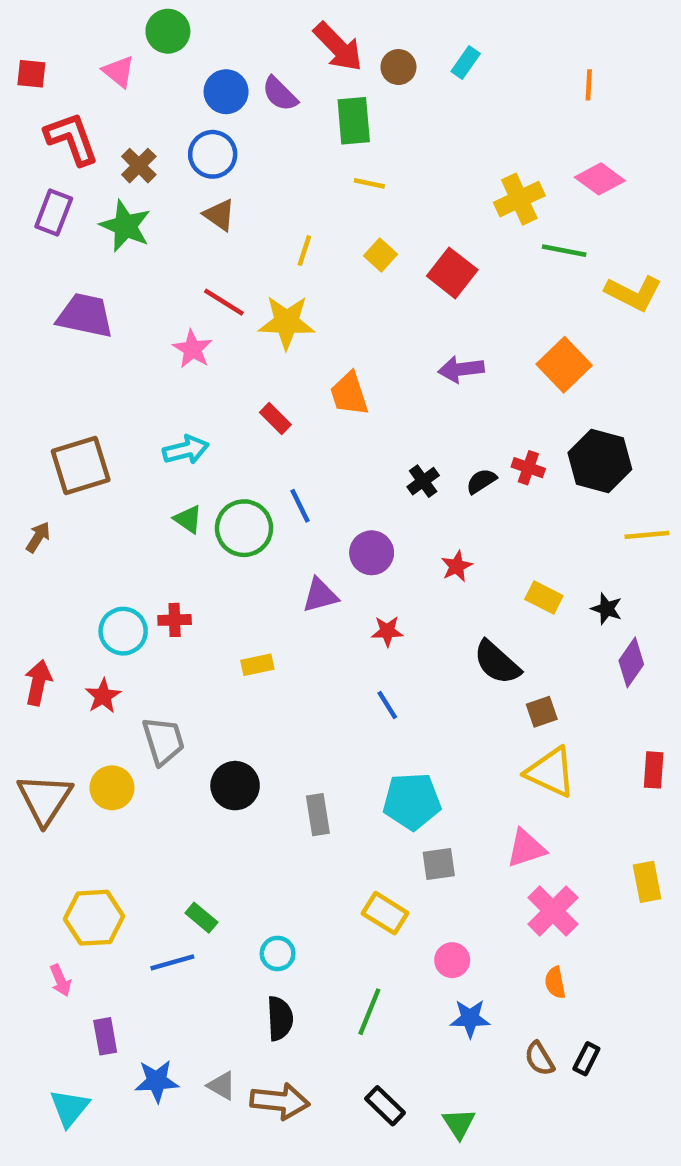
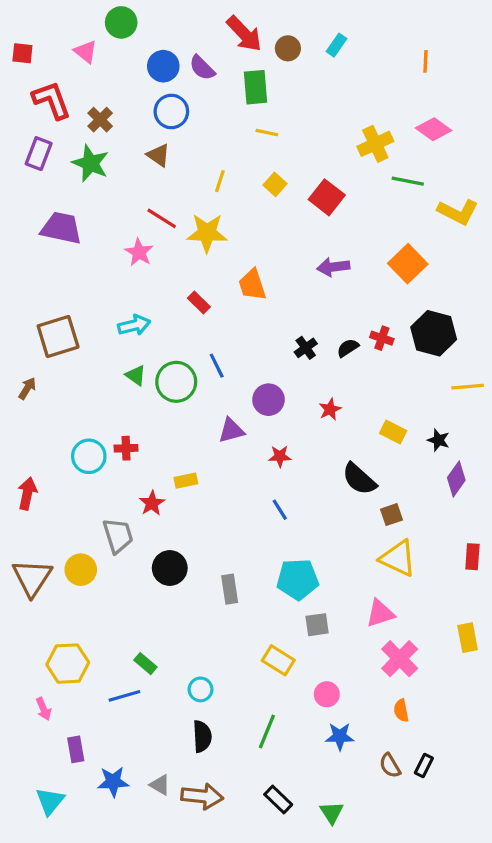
blue circle: (213, 154) -> (171, 111), moved
red star: (103, 696) -> (152, 503), moved

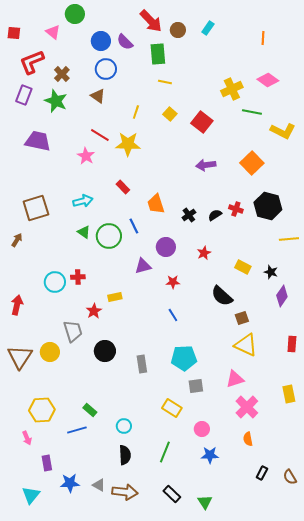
red L-shape: (52, 100) -> (32, 62), turned -92
orange trapezoid: (252, 285) -> (156, 204), moved
brown semicircle: (390, 766) -> (290, 477), moved

